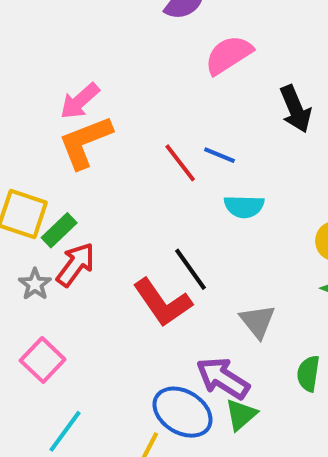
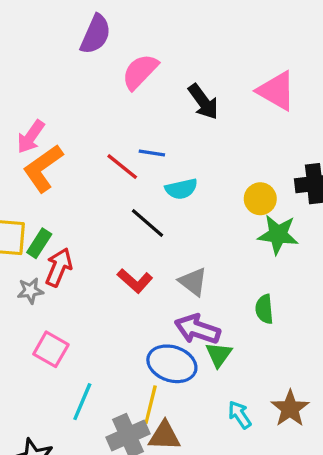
black line: (190, 269) -> (147, 223), moved
gray star: (35, 284) -> (30, 291), turned -30
red L-shape: (162, 303) -> (135, 281), size x0.7
gray triangle: (257, 321) -> (193, 282), moved

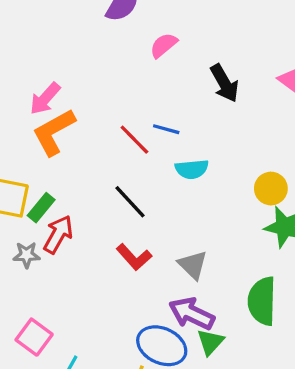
pink semicircle: (140, 72) -> (164, 45), size x0.7
black line: (147, 223) -> (130, 202), moved
green semicircle: (264, 309) -> (262, 301), size x1.6
pink square: (51, 349) -> (34, 337), moved

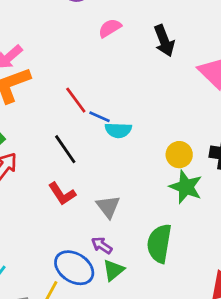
black arrow: (224, 83) -> (164, 41), moved
blue line: (166, 129) -> (100, 117), moved
purple arrow: (192, 314) -> (102, 245), size x0.6

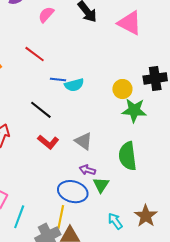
red line: (76, 100) -> (35, 54), moved

